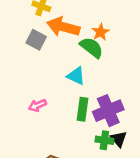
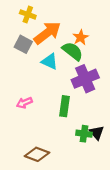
orange arrow: (63, 27) -> (47, 33), turned 128
cyan triangle: (76, 76) -> (50, 61), moved
purple cross: (108, 111) -> (85, 79), moved

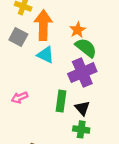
orange arrow: (47, 33) -> (43, 25), turned -52
green semicircle: (73, 51) -> (86, 48), moved
black triangle: (97, 133) -> (82, 108), moved

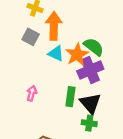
orange star: (78, 30) -> (77, 55), moved, size x1.5
pink arrow: (20, 97) -> (32, 93), turned 128
black triangle: (82, 108) -> (90, 103), size x1.5

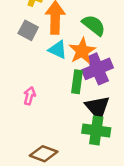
green semicircle: (94, 47) -> (94, 25), moved
green rectangle: (70, 97) -> (77, 82), moved
green cross: (89, 123) -> (96, 131), size x1.5

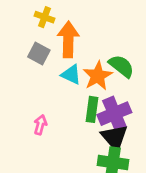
green semicircle: (94, 25) -> (121, 66), moved
purple cross: (98, 69) -> (114, 114), moved

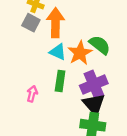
gray square: (39, 53) -> (31, 23), moved
green rectangle: (92, 109) -> (60, 81), moved

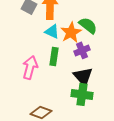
purple cross: (94, 84) -> (82, 50), moved, size x0.7
pink arrow: (32, 94) -> (30, 67), size x1.6

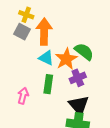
pink arrow: (30, 67) -> (23, 96), size x0.7

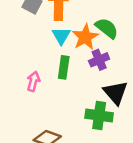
cyan triangle: (46, 58) -> (61, 36), turned 35
black triangle: (79, 105) -> (116, 93), moved

